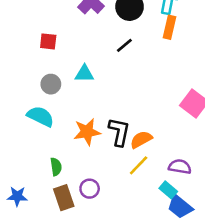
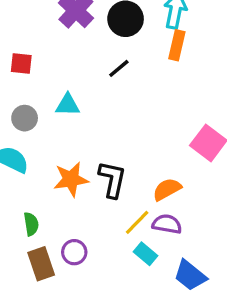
orange semicircle: (141, 140) -> (167, 189), moved
purple semicircle: (180, 167) -> (167, 224), moved
cyan rectangle: (168, 190) -> (145, 254), moved

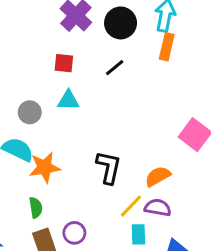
red square: (21, 63) -> (64, 63), moved
orange star: (71, 179) -> (45, 167), moved
cyan rectangle: (145, 254) -> (138, 234), turned 48

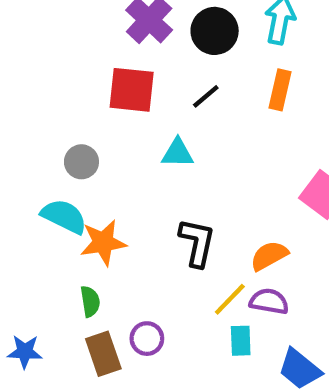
orange rectangle: (167, 47) -> (280, 90), moved
red square: (64, 63) -> (132, 90), size x1.6
cyan triangle: (68, 100) -> (177, 153), moved

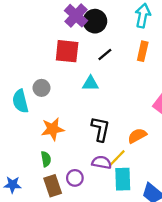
black circle: (215, 31) -> (95, 21), moved
cyan semicircle: (64, 216) -> (20, 101), moved, turned -130
purple semicircle: (269, 301) -> (102, 162), moved
cyan rectangle: (241, 341) -> (123, 179), size x1.5

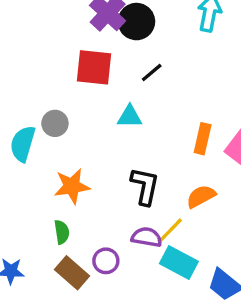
orange rectangle: (143, 51) -> (203, 139), moved
cyan semicircle: (20, 101) -> (23, 144), turned 30
cyan rectangle: (123, 179) -> (179, 263), turned -60
brown rectangle: (53, 186) -> (72, 273), turned -30

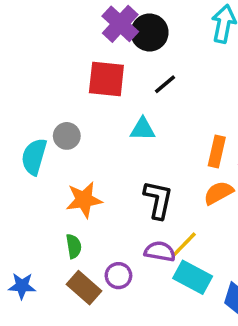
orange semicircle: (201, 196) -> (218, 193), moved

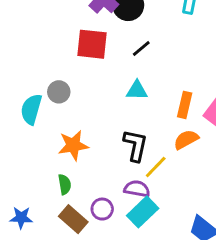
cyan triangle: (143, 129) -> (137, 90), moved
yellow line: (184, 245) -> (156, 167), moved
cyan rectangle: (193, 277) -> (143, 212), moved, turned -72

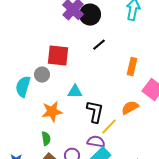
red square: (92, 44) -> (58, 56), moved
cyan triangle: (137, 90) -> (75, 92), moved
orange rectangle: (185, 105) -> (132, 67), moved

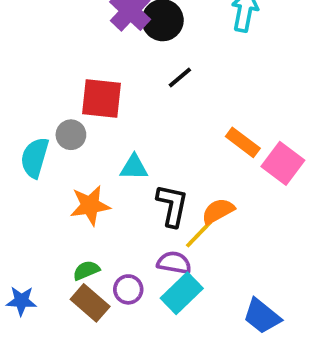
orange rectangle: (132, 67) -> (243, 142), moved, turned -66
orange semicircle: (130, 108) -> (218, 211), moved
green semicircle: (46, 139) -> (86, 270), moved, turned -104

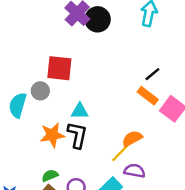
black line: (180, 77) -> (152, 74), moved
black L-shape: (172, 205) -> (77, 135), moved
purple semicircle: (174, 263) -> (135, 171), moved

